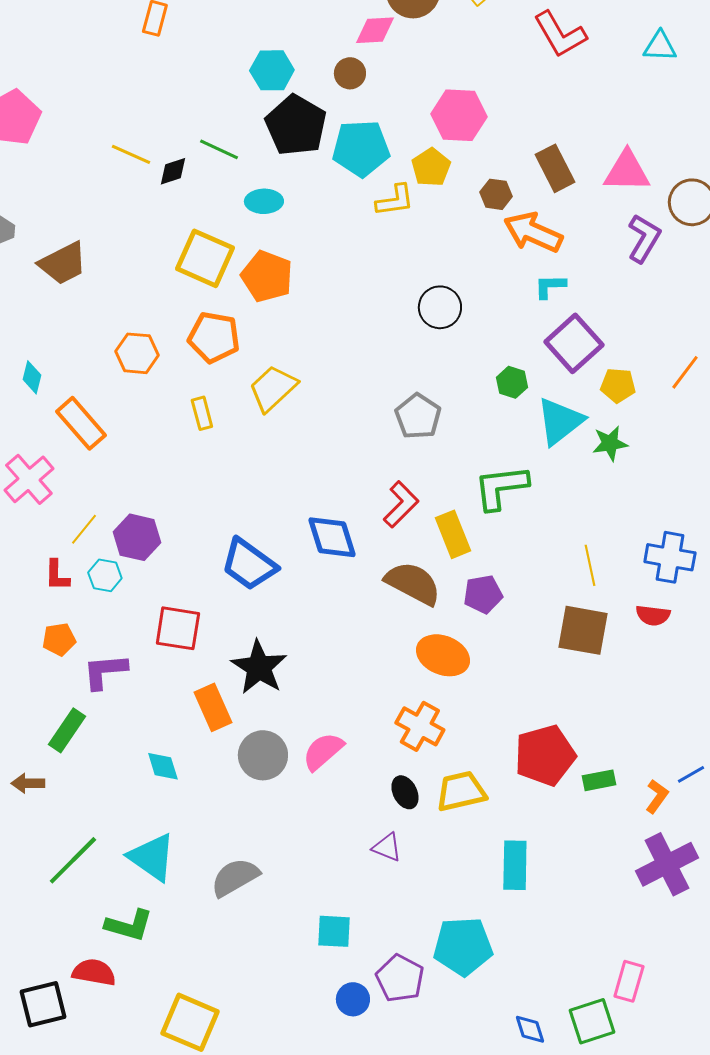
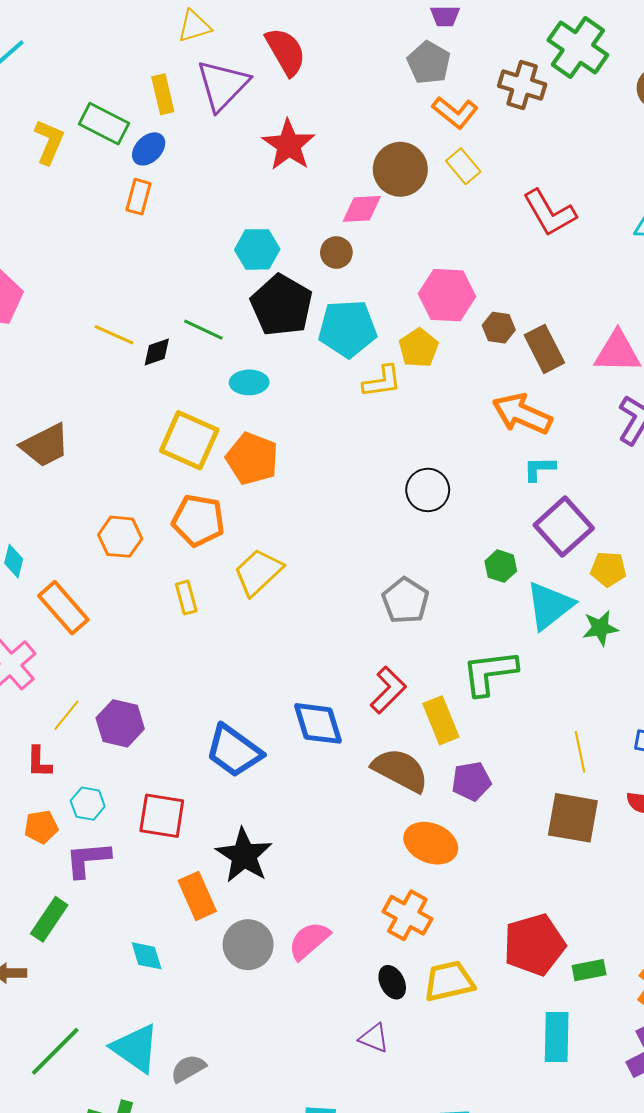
brown hexagon: (496, 194) -> (499, 328), moved
cyan hexagon: (105, 575) -> (88, 804), moved
cyan rectangle: (515, 865) -> (557, 1037), moved
gray semicircle: (235, 877) -> (188, 1068), moved, size x0.7

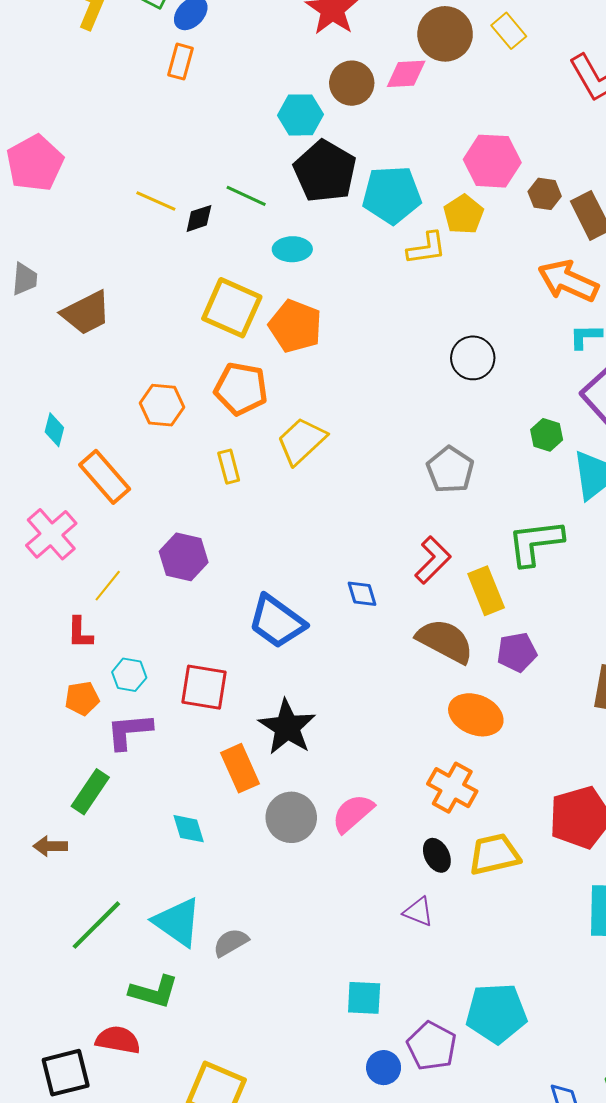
brown circle: (336, 252) -> (352, 83), moved, size x1.4
purple hexagon: (120, 723) -> (184, 557), moved
blue diamond: (318, 723) -> (362, 594), size x0.6

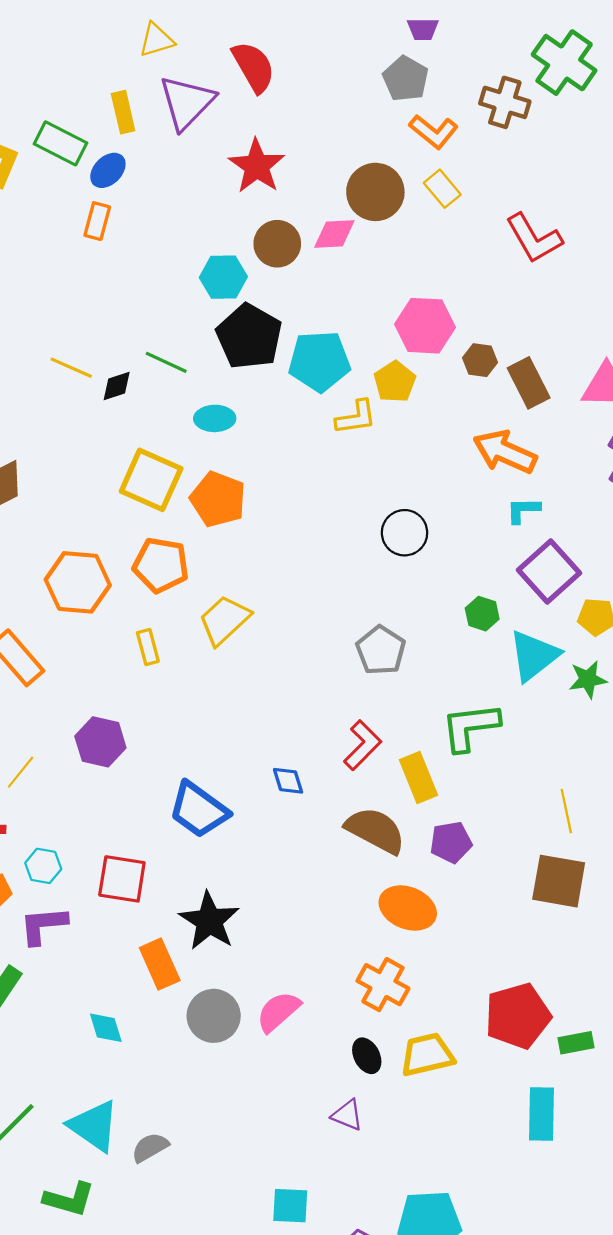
orange hexagon: (162, 405) -> (78, 582), size x1.4

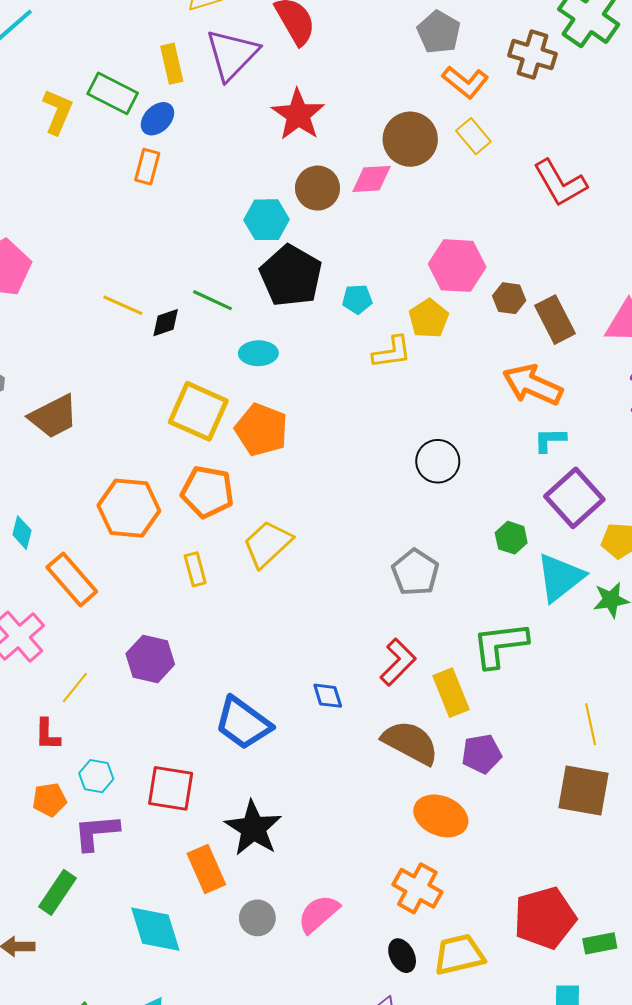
cyan pentagon: (319, 361) -> (357, 299), size x0.5
gray circle: (214, 1016) -> (257, 918), size x0.7
cyan diamond: (106, 1028) -> (155, 929), size x1.6

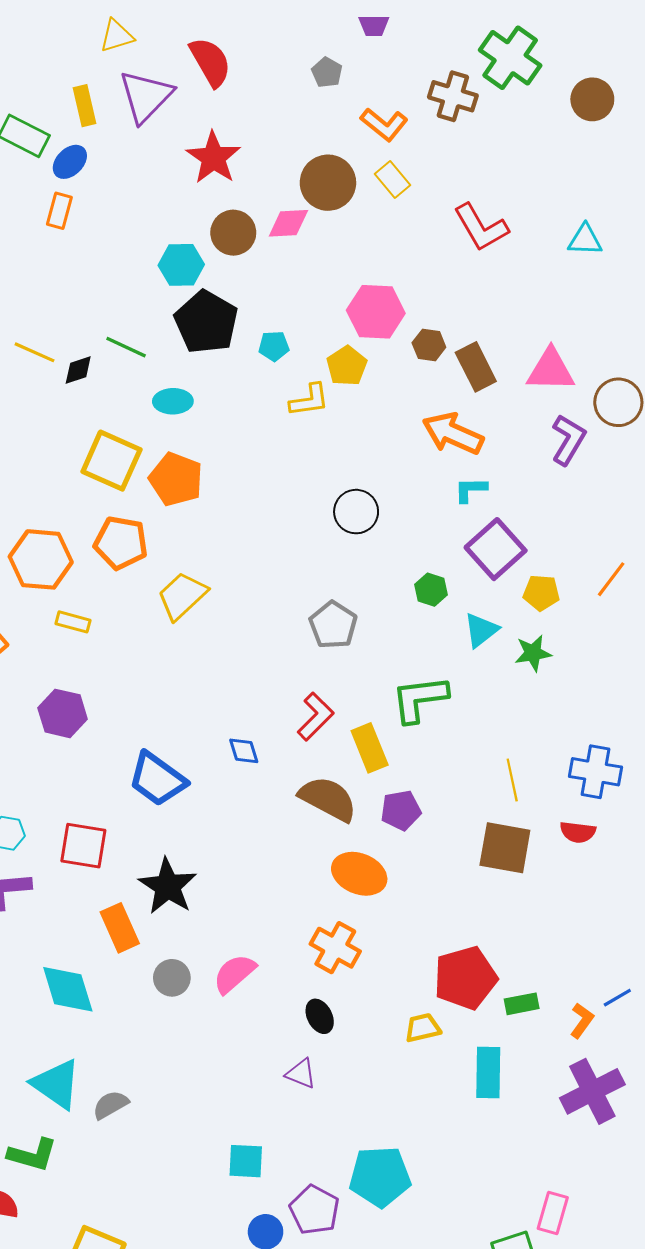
gray pentagon: (439, 32) -> (327, 72), moved, size x0.7
yellow rectangle: (195, 569) -> (73, 622), moved, turned -60
cyan triangle: (560, 577) -> (481, 630), size x0.7
yellow trapezoid: (459, 955) -> (423, 1028), moved, size x0.7

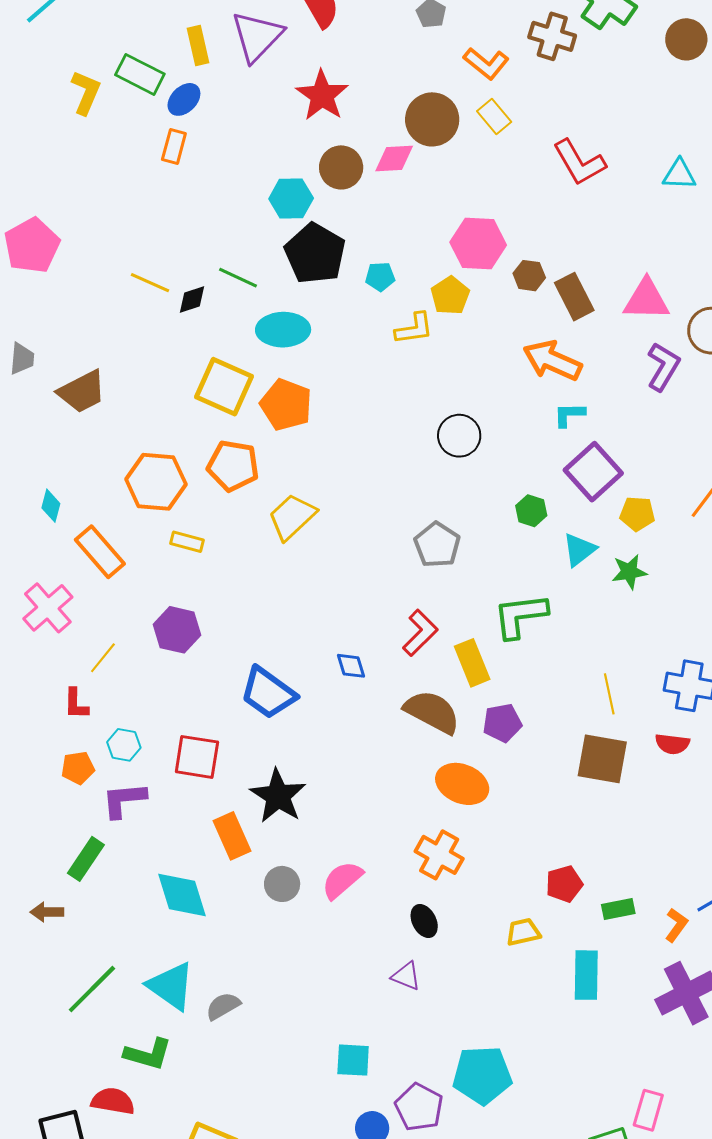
cyan ellipse: (173, 401) -> (283, 330), size x1.4
red pentagon: (465, 978) -> (564, 884), size x0.6

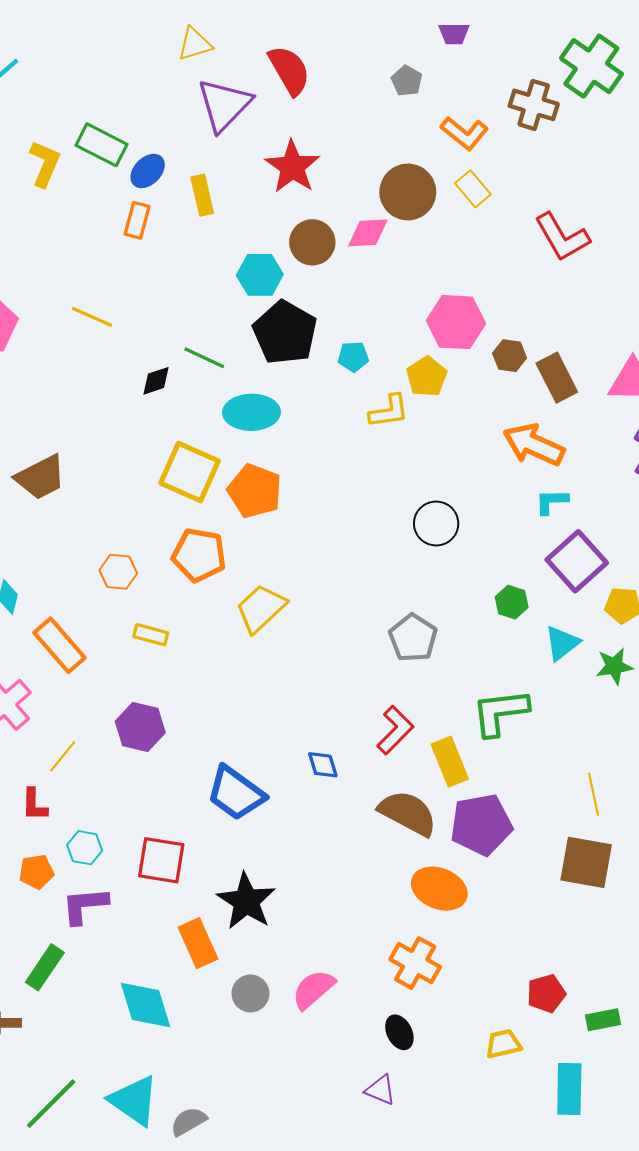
yellow rectangle: (198, 45) -> (202, 195), moved
yellow line: (150, 283) -> (92, 317), moved
orange hexagon: (156, 482) -> (118, 572), size x0.6
purple pentagon: (502, 723) -> (481, 825), size x1.5

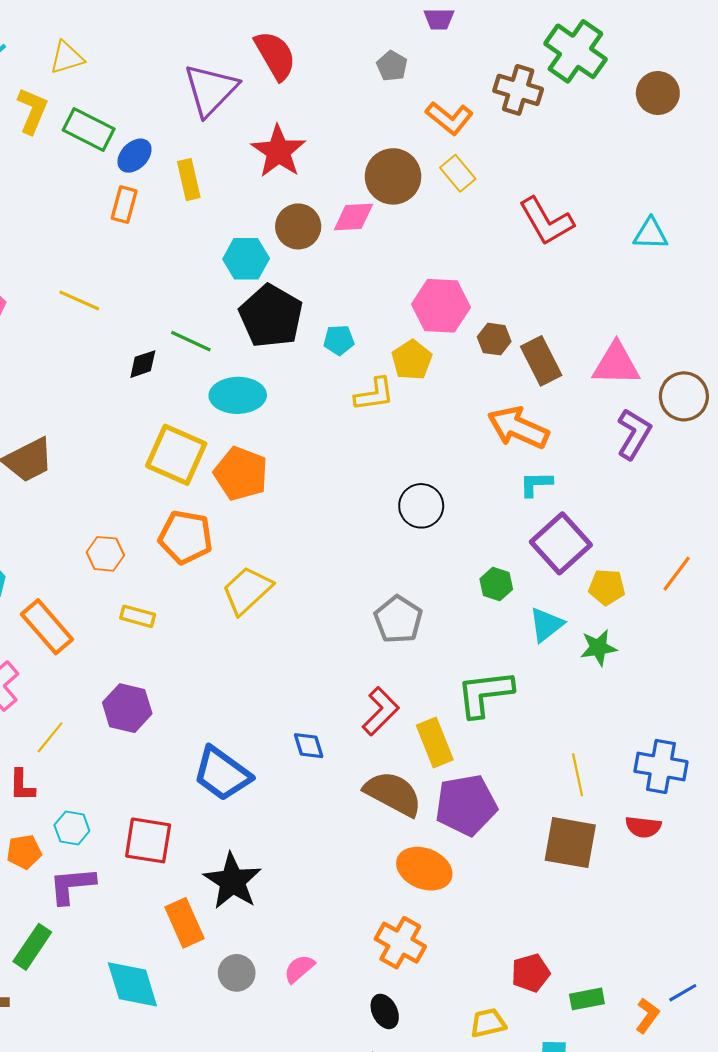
yellow triangle: (195, 44) -> (67, 58), moved
yellow L-shape: (45, 164) -> (32, 111), moved
pink semicircle: (313, 989) -> (299, 969), size x0.7

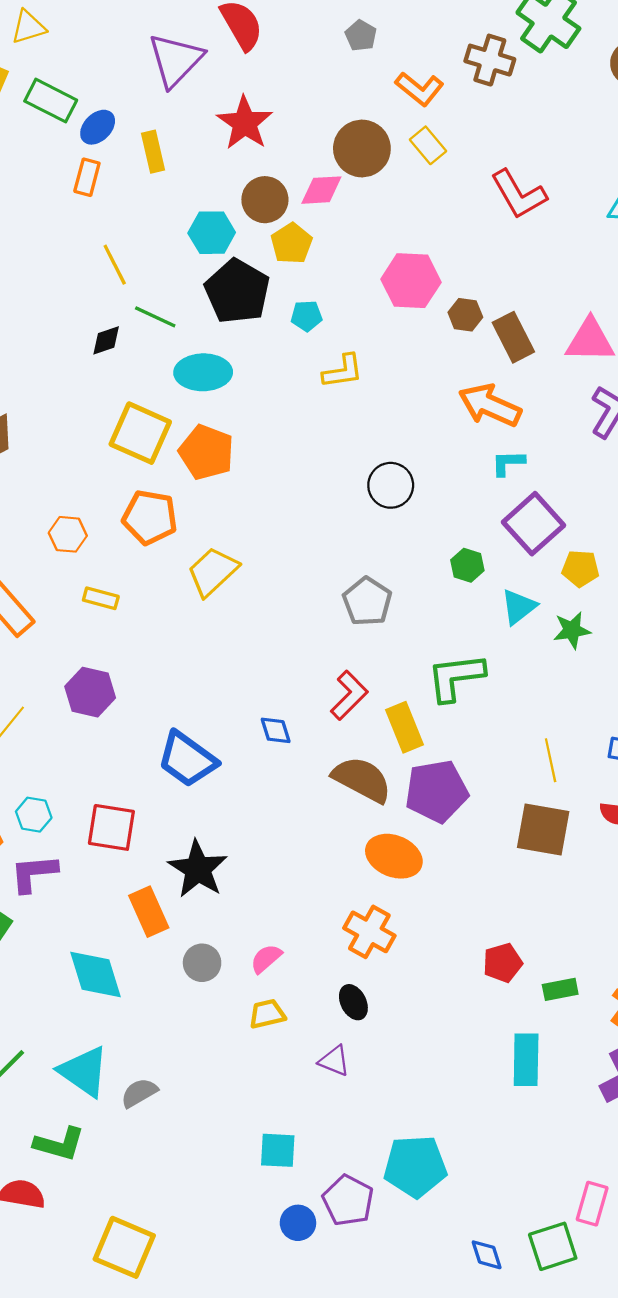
yellow line: (79, 300) -> (115, 265), moved, turned 39
yellow pentagon: (412, 360) -> (292, 243), moved
yellow trapezoid: (488, 1023) -> (267, 1014), moved

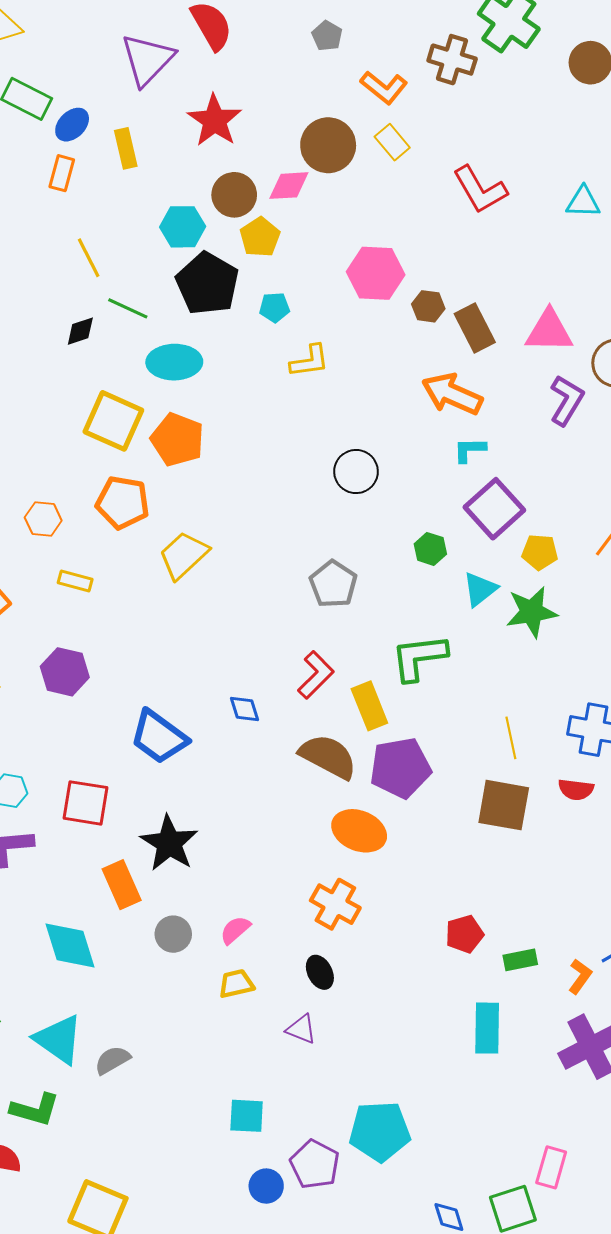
green star: (572, 630) -> (532, 612), size x1.4

